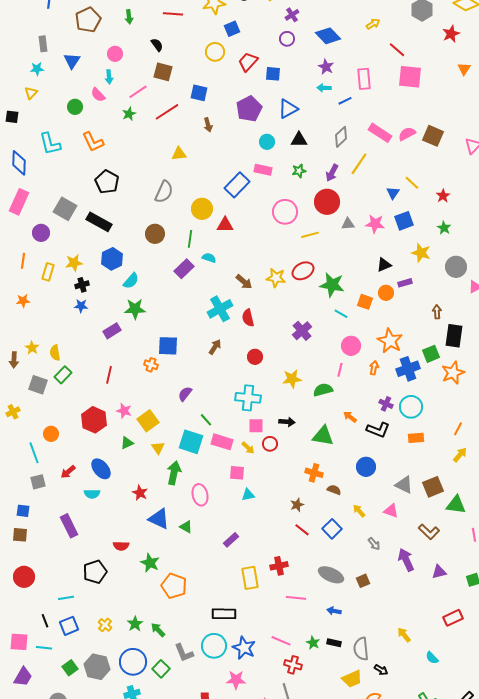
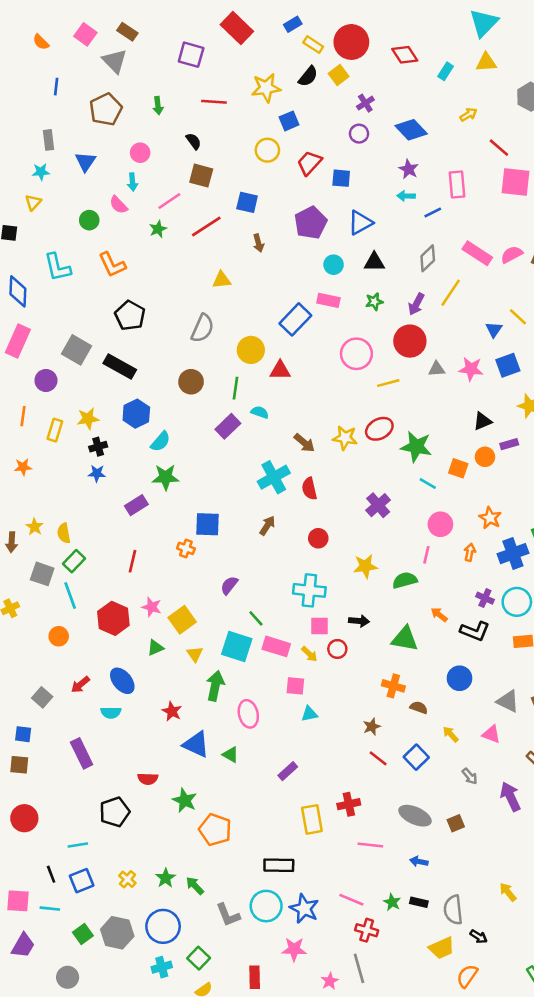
orange star: (390, 341) -> (490, 518), size x0.7
cyan line: (34, 453) -> (70, 596), moved
gray square: (38, 482) -> (42, 697), turned -35
green square: (161, 669) -> (199, 958), moved

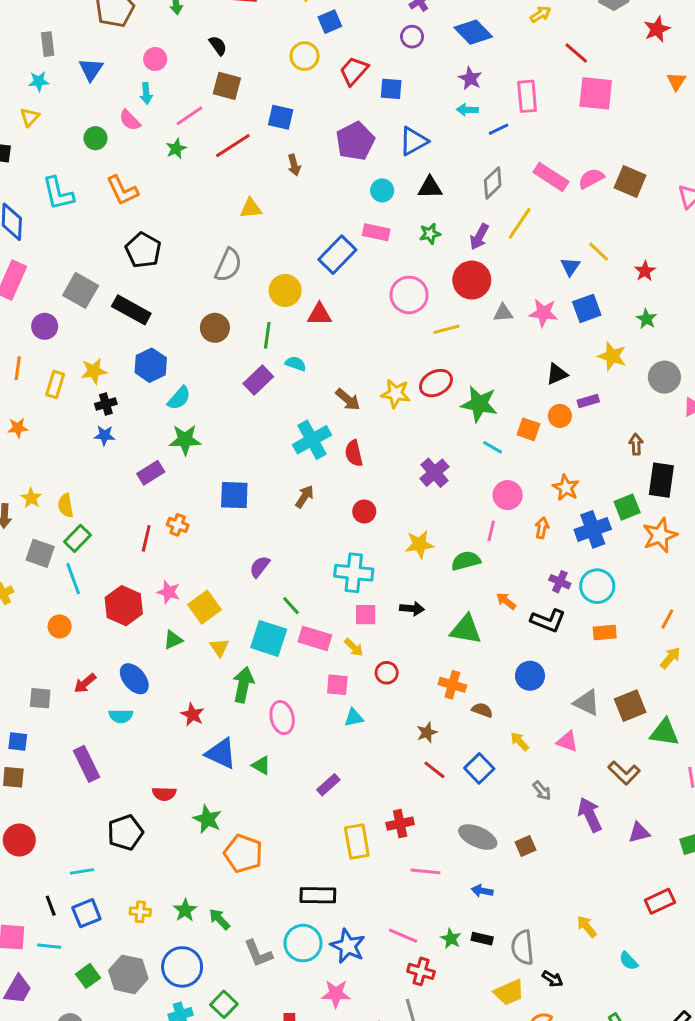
orange cross: (186, 548) -> (178, 525), moved
red circle: (337, 649) -> (387, 673), moved
gray square: (42, 697) -> (40, 698), turned -36
yellow cross: (127, 879) -> (140, 912), turned -36

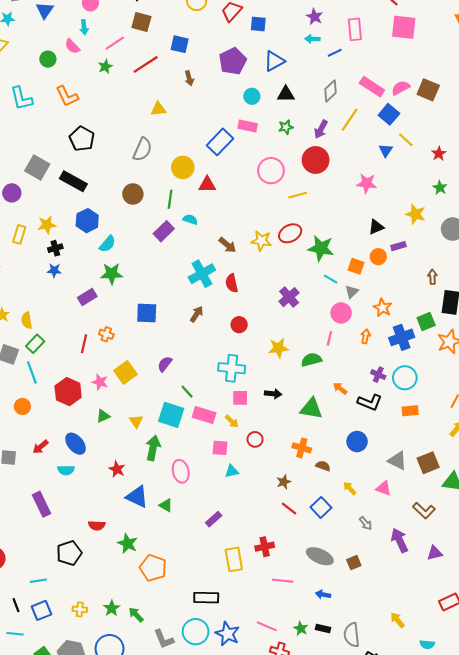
blue square: (587, 308) -> (389, 114), moved, turned -30
gray triangle: (503, 313) -> (352, 292), moved, turned -40
yellow square: (204, 607) -> (125, 372), moved
cyan semicircle: (629, 961) -> (427, 644), turned -40

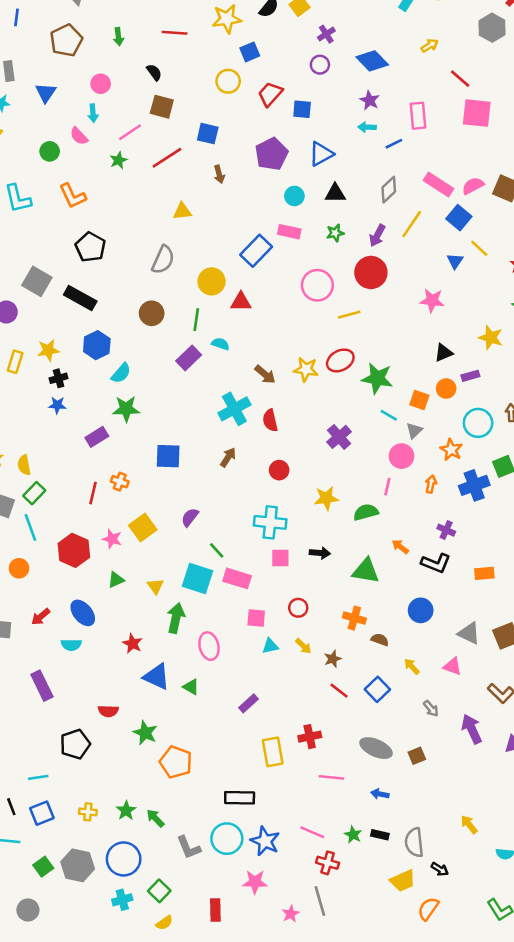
cyan circle: (405, 378) -> (478, 423), moved
yellow arrow: (232, 421) -> (303, 646), moved

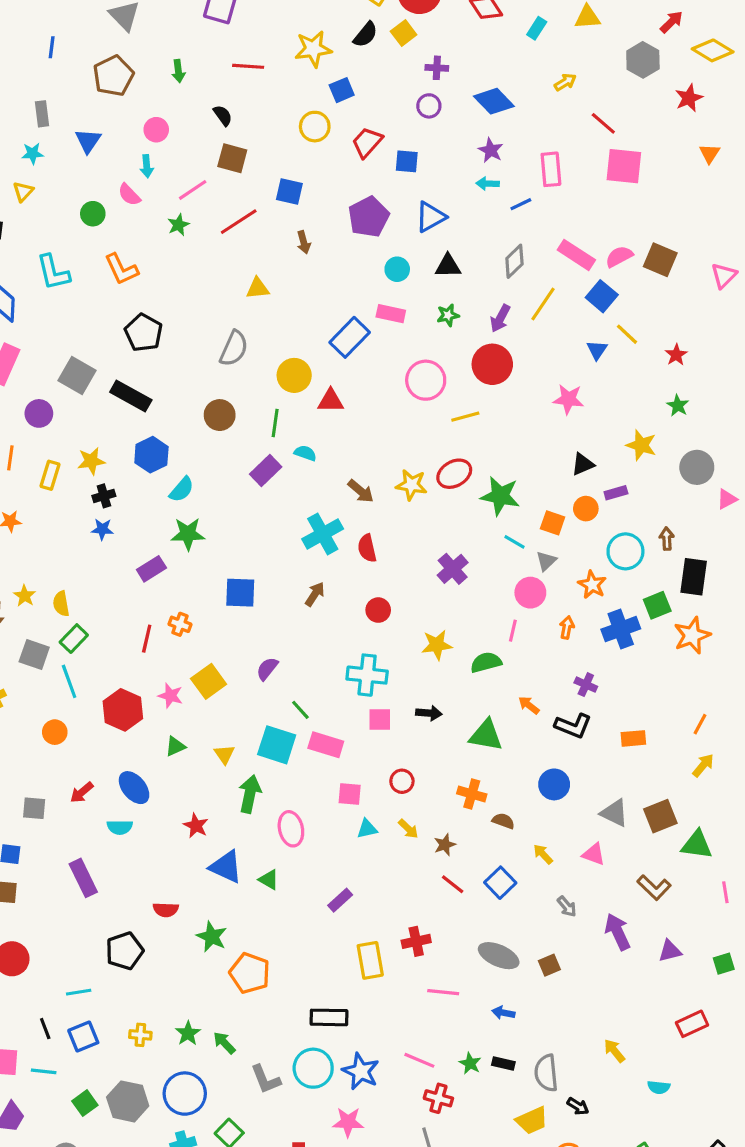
purple cross: (326, 34) -> (437, 68), turned 36

